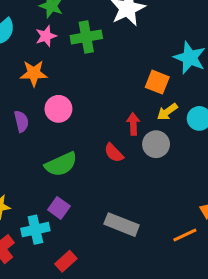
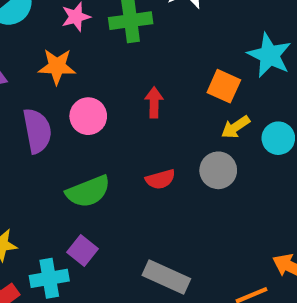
purple semicircle: (21, 121) -> (37, 131), size x1.5
red arrow: (133, 124) -> (154, 102), moved
red semicircle: (114, 153) -> (160, 179), turned -65

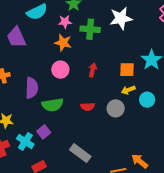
orange star: (57, 66) -> (63, 43), moved
orange square: (224, 86) -> (127, 70), turned -35
purple semicircle: (37, 131) -> (32, 88), moved
cyan cross: (49, 278) -> (25, 141), turned 30

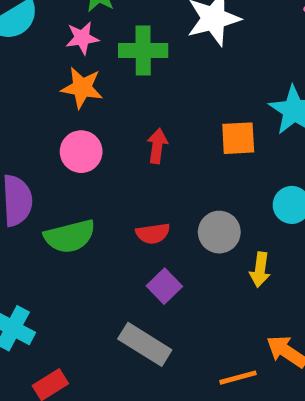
yellow arrow: (128, 90) -> (260, 270), moved, turned -56
purple square: (44, 132) -> (164, 286), moved

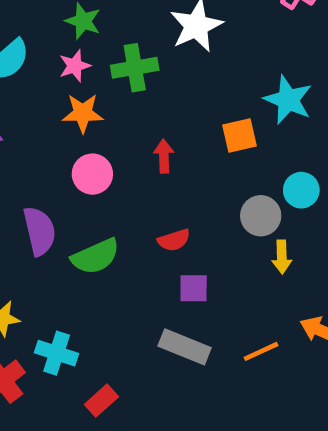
gray circle: (219, 232) -> (261, 216), moved
purple square: (164, 286) -> (194, 288), turned -36
orange line: (238, 378) -> (261, 351), moved

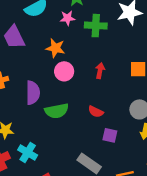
orange star: (83, 113) -> (55, 48), moved
red semicircle: (174, 240) -> (96, 112), turned 32
purple square: (194, 288) -> (110, 135), moved

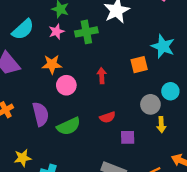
red semicircle: (96, 112) -> (108, 117), turned -32

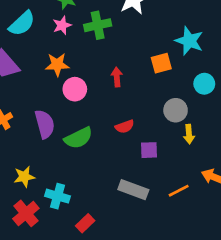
cyan circle: (170, 91) -> (204, 84), moved

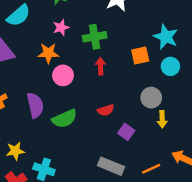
pink star: (62, 25) -> (61, 27), moved
green cross: (98, 25) -> (95, 37), moved
cyan circle: (204, 84) -> (170, 66), moved
purple square: (149, 150) -> (126, 132), turned 35

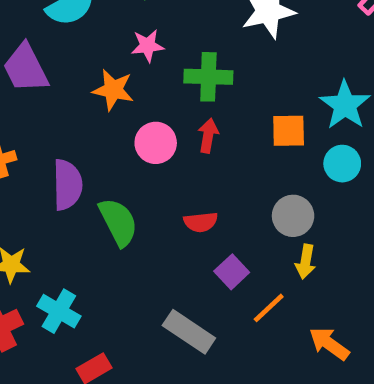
pink circle: (63, 75) -> (156, 143), moved
green semicircle: (64, 119) -> (118, 222), turned -105
orange line: (151, 169) -> (269, 308), moved, turned -30

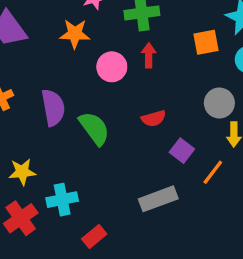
cyan cross: (59, 311) -> (62, 200), turned -32
gray rectangle: (189, 332) -> (158, 199), turned -45

